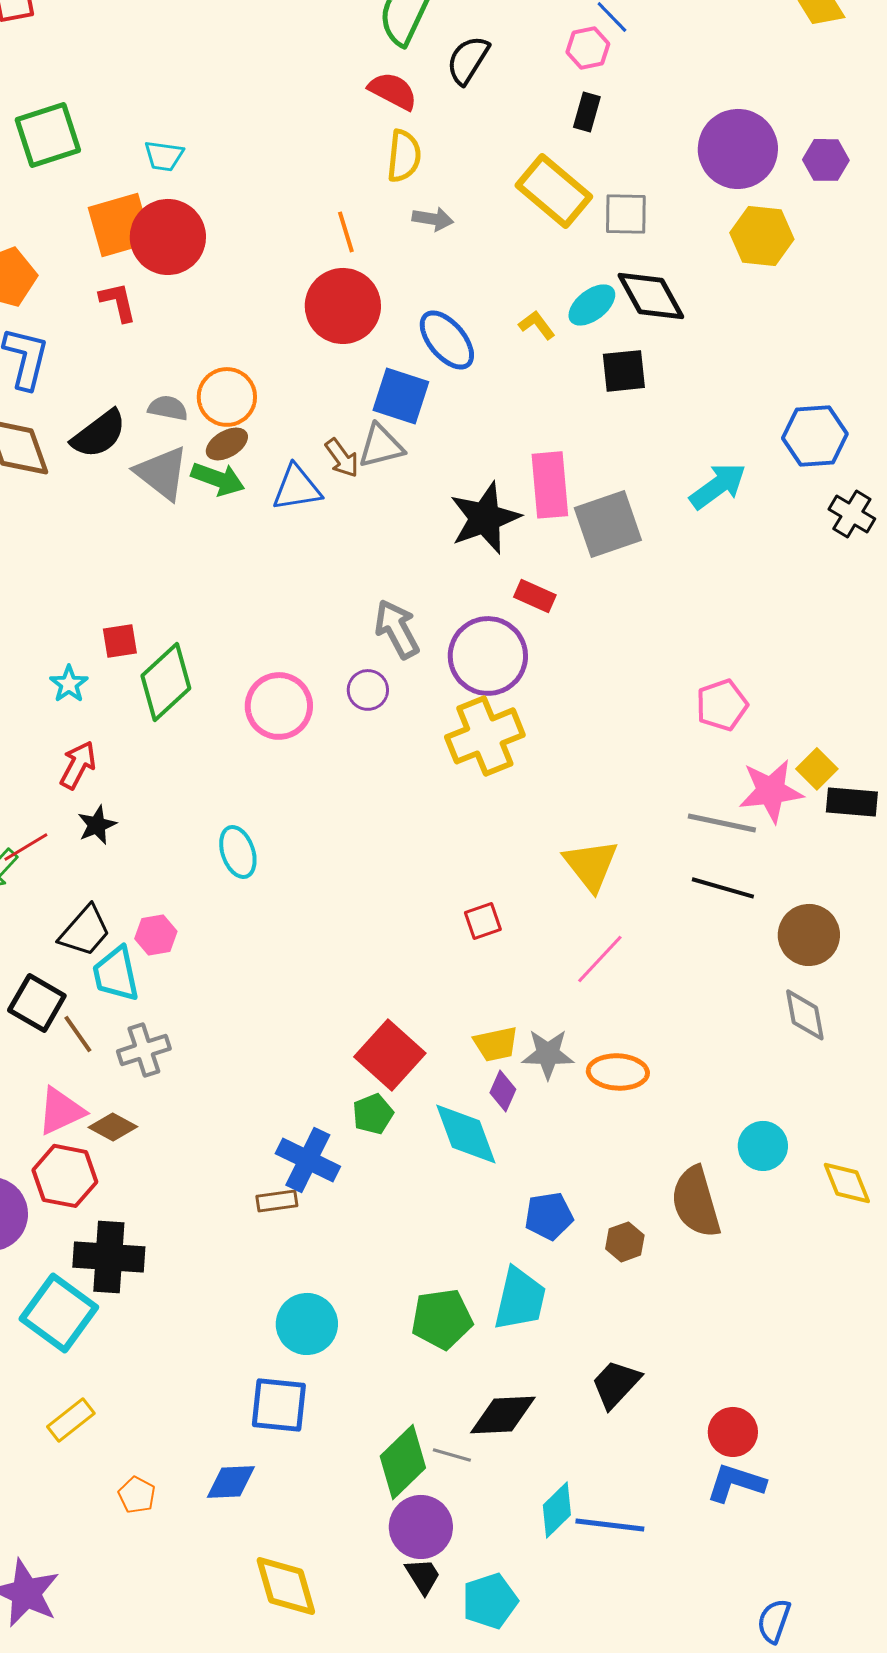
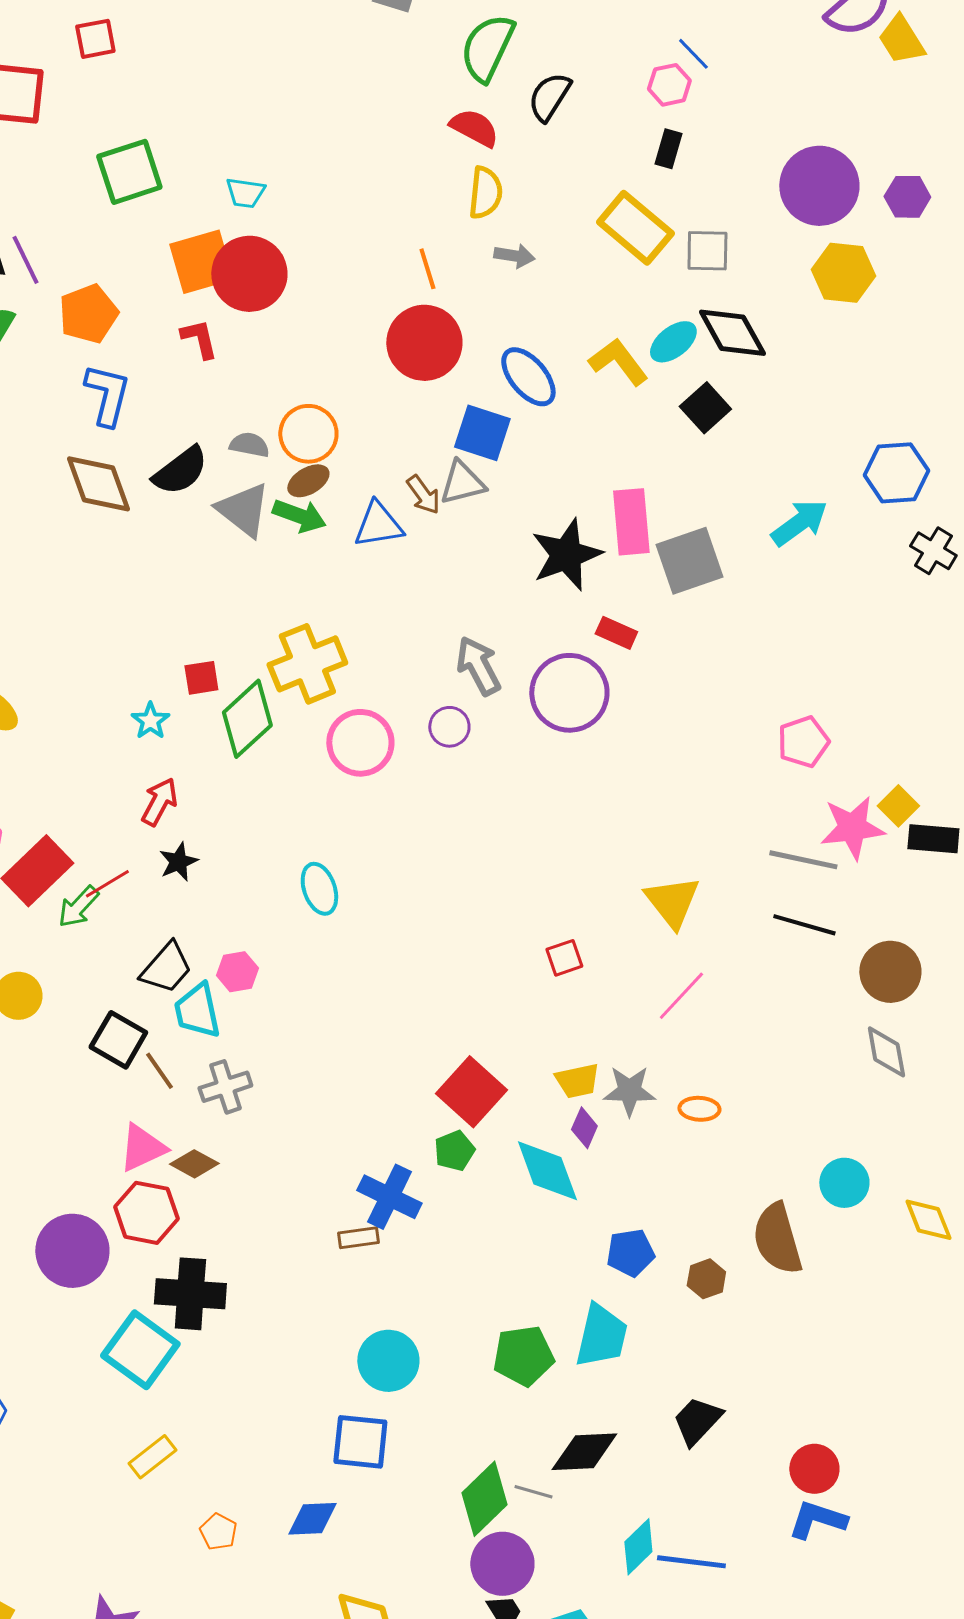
yellow L-shape: (537, 325) -> (618, 362), size x1.6
black square: (624, 371) -> (705, 408), turned -36
yellow cross: (485, 736) -> (307, 664), moved
orange ellipse: (618, 1072) -> (699, 1109), size x0.7

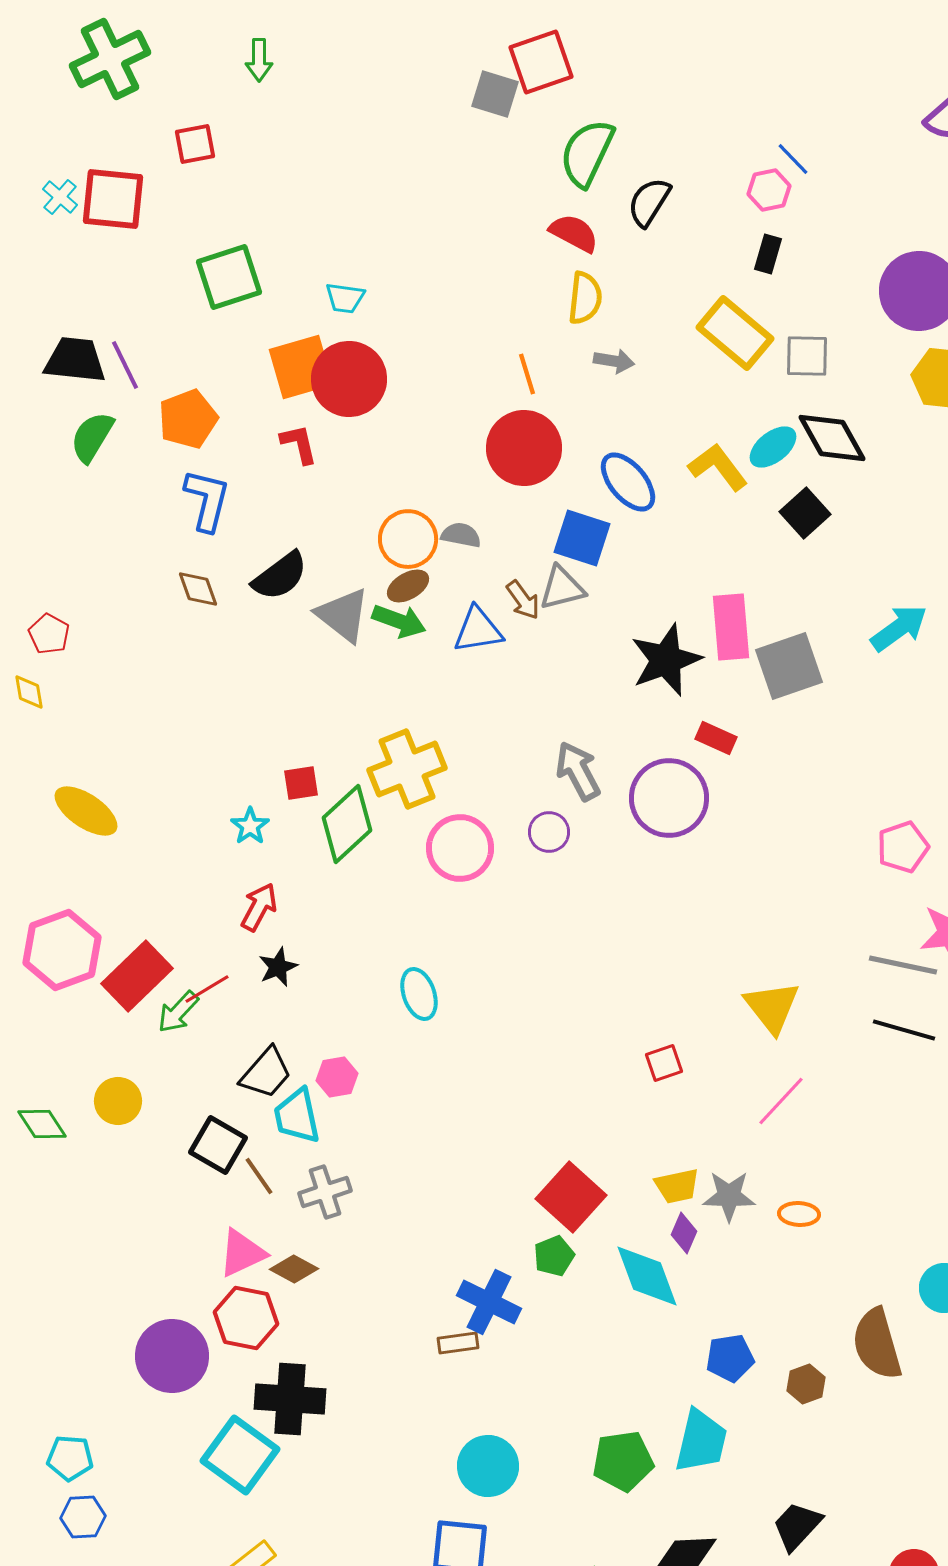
gray semicircle: (249, 445) -> (461, 535), moved
brown diamond: (98, 484) -> (198, 589), size x0.6

